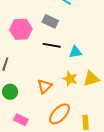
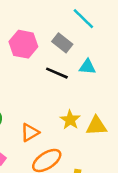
cyan triangle: (75, 52) -> (87, 67), moved
orange triangle: (45, 86) -> (30, 133), moved

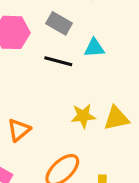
yellow star: (70, 120) -> (83, 116), turned -30
orange triangle: (30, 133) -> (19, 130), moved

